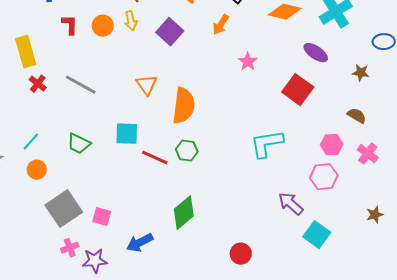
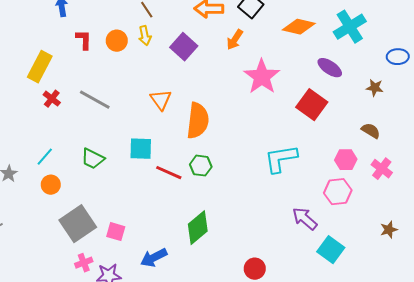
yellow rectangle: (26, 52) -> (40, 67), turned 44
pink star: (248, 62) -> (262, 77), size x1.8

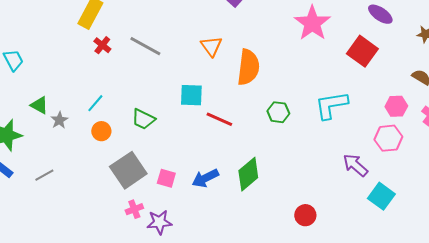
green trapezoid: (93, 159) -> (143, 119), moved
green hexagon: (201, 166) -> (278, 112), moved
blue arrow: (154, 258) -> (205, 178), moved

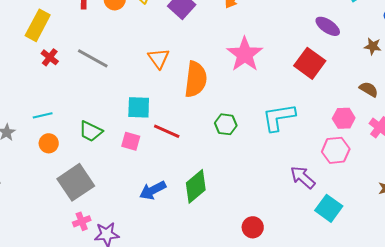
pink star: (312, 23) -> (245, 54), moved
cyan line: (95, 103) -> (43, 115), turned 36
pink square: (166, 178) -> (131, 141), moved

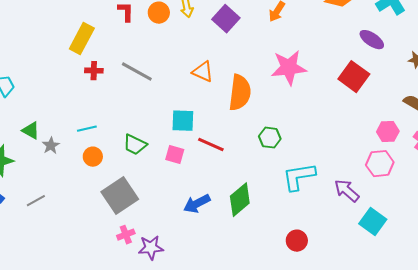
pink star: (245, 54) -> (289, 68), turned 30
red cross: (50, 57) -> (94, 71), turned -36
orange triangle: (159, 58) -> (203, 72), turned -30
cyan L-shape: (279, 117) -> (299, 177), moved

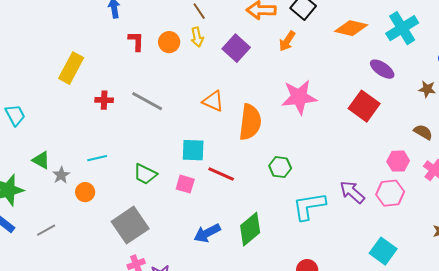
yellow rectangle: (82, 39) -> (71, 68), moved
orange circle: (93, 157) -> (85, 192), moved
purple arrow: (347, 191) -> (352, 192), moved

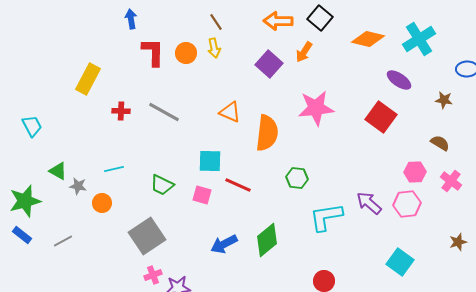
red L-shape: (136, 41) -> (153, 52), size x1.4
purple square: (236, 48) -> (269, 64), moved
gray star: (61, 175) -> (78, 186), turned -30

